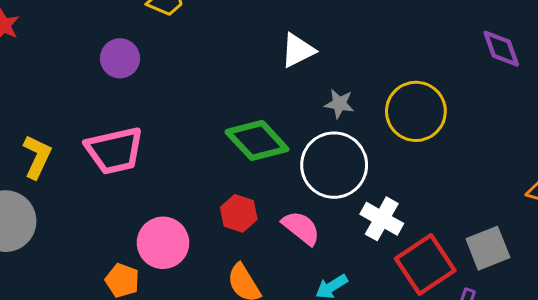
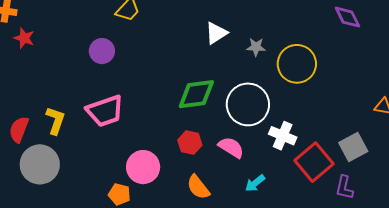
gray star: (339, 104) -> (256, 47), moved
green diamond: (257, 140) -> (196, 94), turned -48

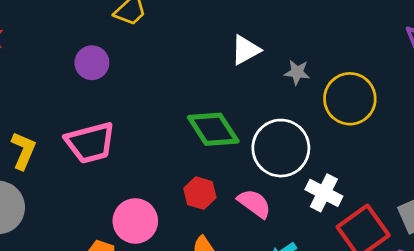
green diamond: (196, 94) -> (213, 129), turned 60

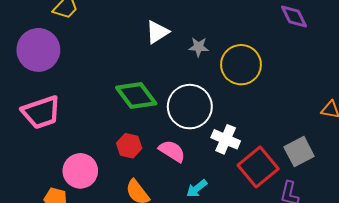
purple circle: (92, 63) -> (38, 50), size x1.6

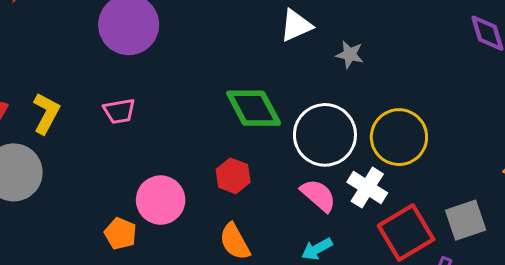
yellow circle: (241, 65) -> (399, 137), moved
pink trapezoid: (41, 112) -> (119, 111), size x0.6
pink semicircle: (172, 151) -> (318, 195), moved

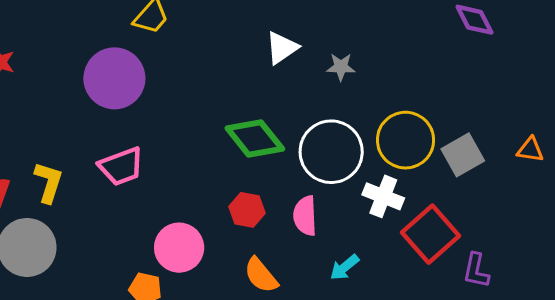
pink trapezoid: (119, 111) -> (121, 166), size x1.4
pink semicircle: (318, 195) -> (305, 216), moved, turned -123
gray square: (466, 220) -> (463, 155), moved

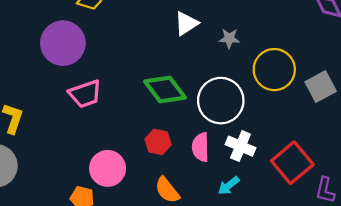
yellow circle: (406, 140) -> (274, 70), moved
gray square: (463, 155) -> (321, 87), moved
pink trapezoid: (121, 166) -> (85, 94), moved
white cross: (383, 196) -> (241, 146), moved

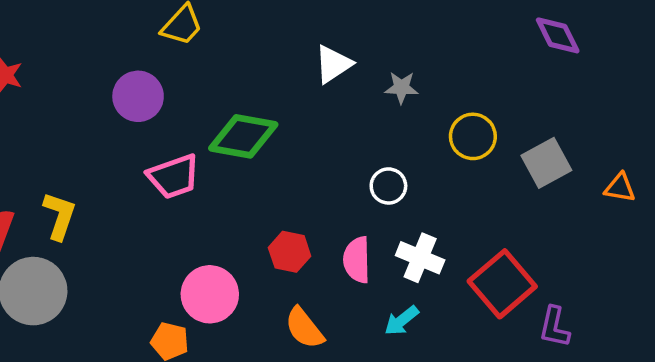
purple circle: (63, 43) -> (138, 96), size x0.7
yellow circle: (274, 70) -> (473, 136), size x0.7
green diamond: (165, 90) -> (243, 136), moved, turned -42
white circle: (221, 101) -> (388, 186), size x0.5

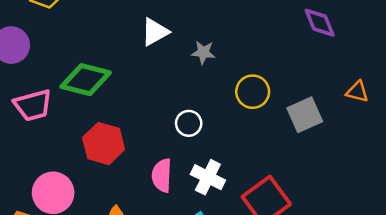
orange triangle: (620, 188) -> (357, 92), moved
red hexagon: (290, 252) -> (104, 144), moved, size x1.4

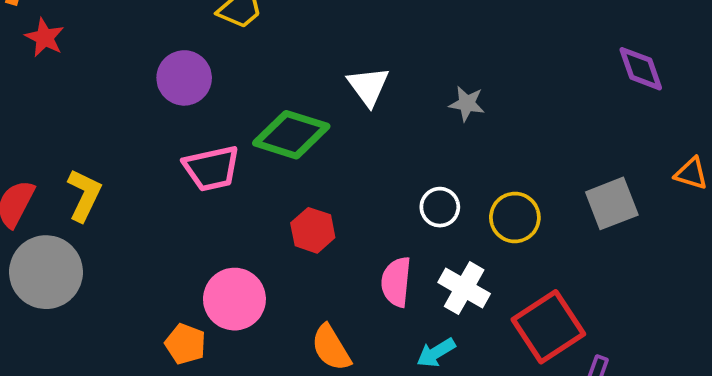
white triangle: (155, 32) -> (368, 86), moved, turned -40
yellow circle: (253, 92) -> (515, 217), moved
red hexagon: (104, 144) -> (313, 230), size x0.7

